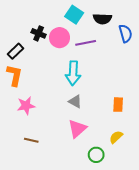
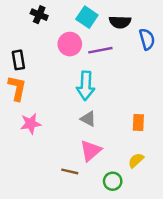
black cross: (39, 33) -> (39, 15), moved
black rectangle: (16, 51) -> (18, 60), turned -56
brown line: (31, 140) -> (70, 171), moved

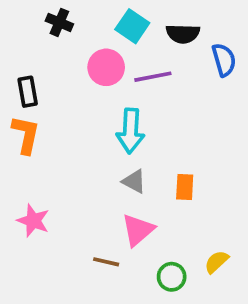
orange rectangle: (138, 122) -> (185, 187), moved
pink star: (31, 124) -> (33, 221), moved, turned 30
yellow semicircle: (136, 160) -> (216, 262), moved

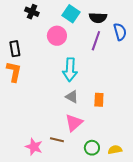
purple line: (153, 77) -> (96, 41), moved, turned -60
pink star: (33, 221) -> (34, 147), moved
yellow semicircle: (216, 262) -> (115, 150), moved, turned 32

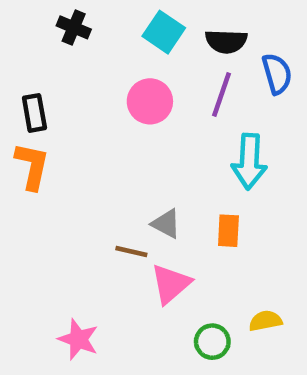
pink circle: (57, 36) -> (150, 101), moved
cyan arrow: (70, 70) -> (249, 161), moved
brown line: (57, 140) -> (131, 252), moved
yellow semicircle: (115, 150) -> (265, 321), moved

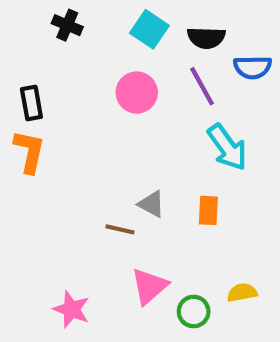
blue semicircle: (277, 74) -> (253, 67), turned 105
purple line: (222, 94) -> (202, 86), turned -48
cyan arrow: (249, 161) -> (227, 147), turned -39
pink triangle: (171, 284) -> (149, 286), moved

